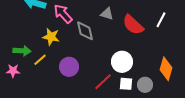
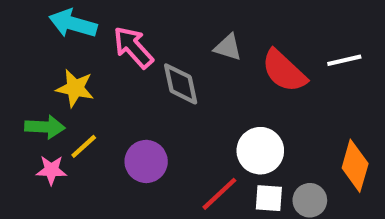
white line: (161, 20) -> (344, 60), turned 49
yellow star: (51, 37) -> (75, 88), moved
pink star: (13, 71) -> (51, 170), moved

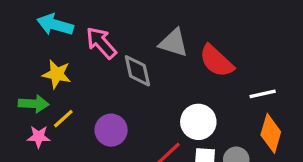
gray triangle: (228, 47) -> (174, 43), size x1.4
white line: (344, 60) -> (263, 94), moved

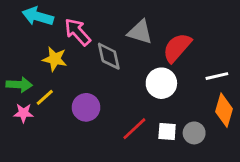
red semicircle: (216, 61) -> (177, 48), turned 88
yellow star: (57, 74) -> (55, 59), moved
white circle: (198, 122) -> (161, 83), moved

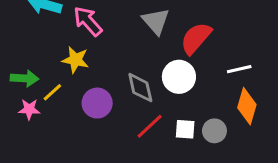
gray triangle: (140, 32) -> (156, 21), turned 32
gray diamond: (109, 56) -> (140, 88), moved
yellow star: (55, 59) -> (75, 60), moved

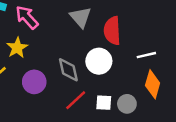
red semicircle: (196, 38) -> (112, 31), turned -44
yellow star: (75, 60) -> (17, 48), turned 30

